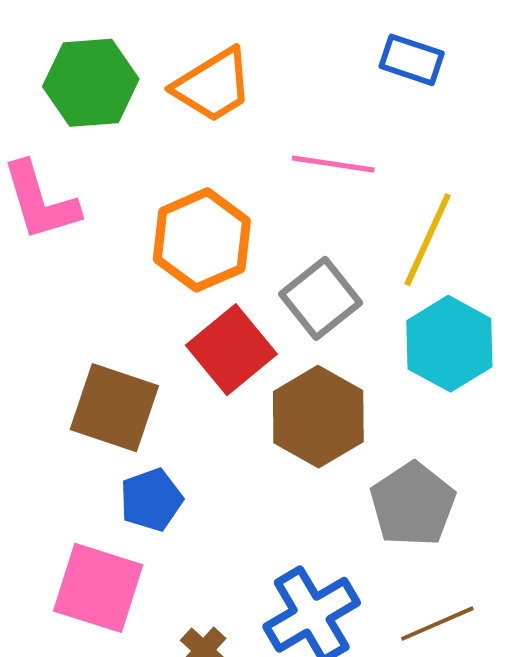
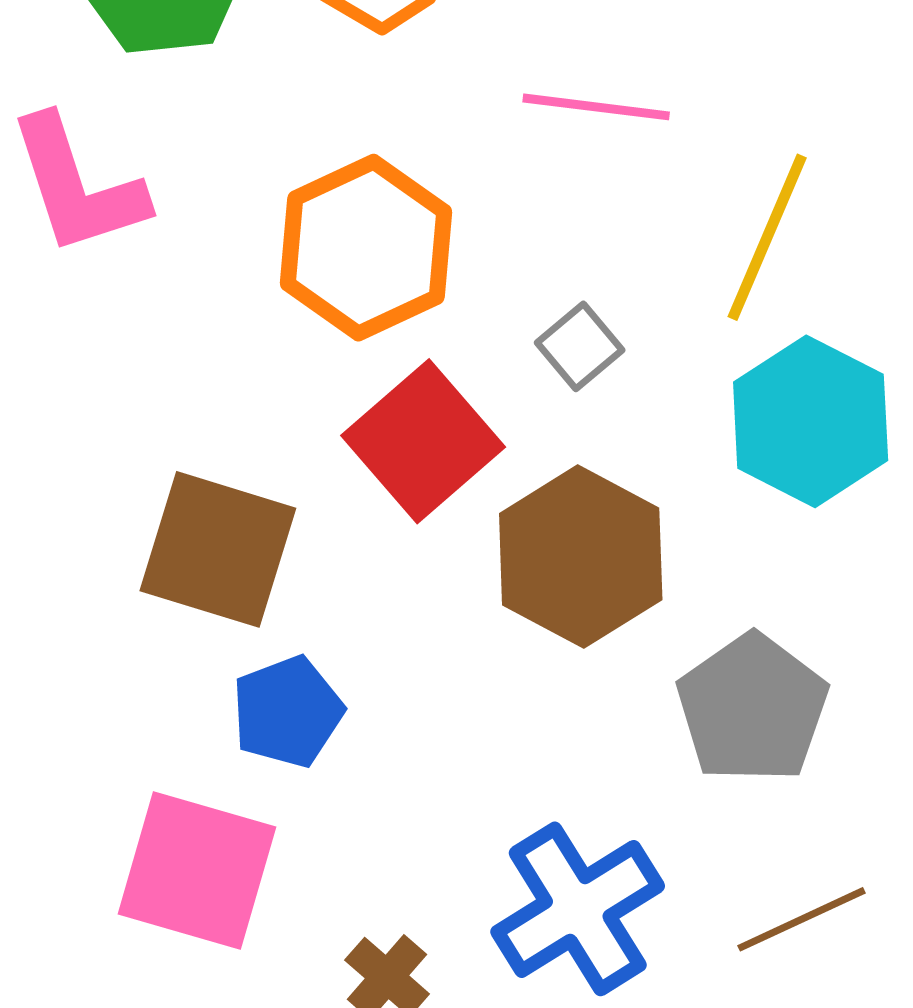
gray square: (321, 298) -> (580, 346), size x0.6

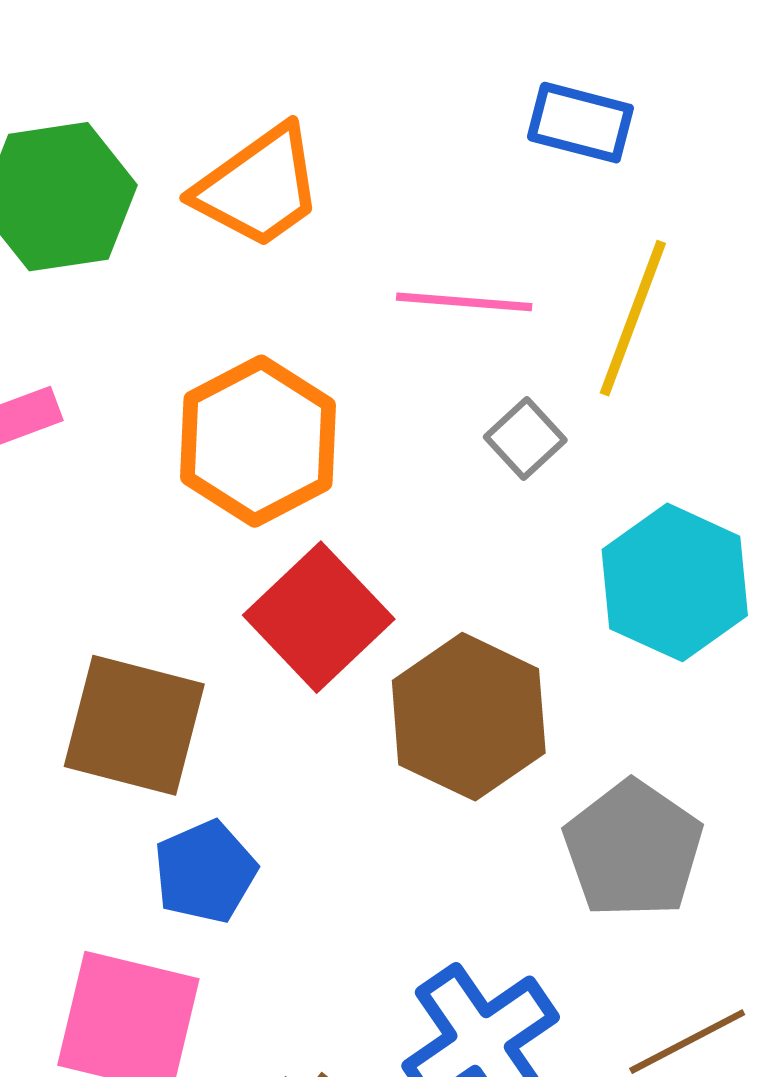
yellow line: (767, 237) -> (633, 318), moved
gray square: (580, 346) -> (525, 439), moved

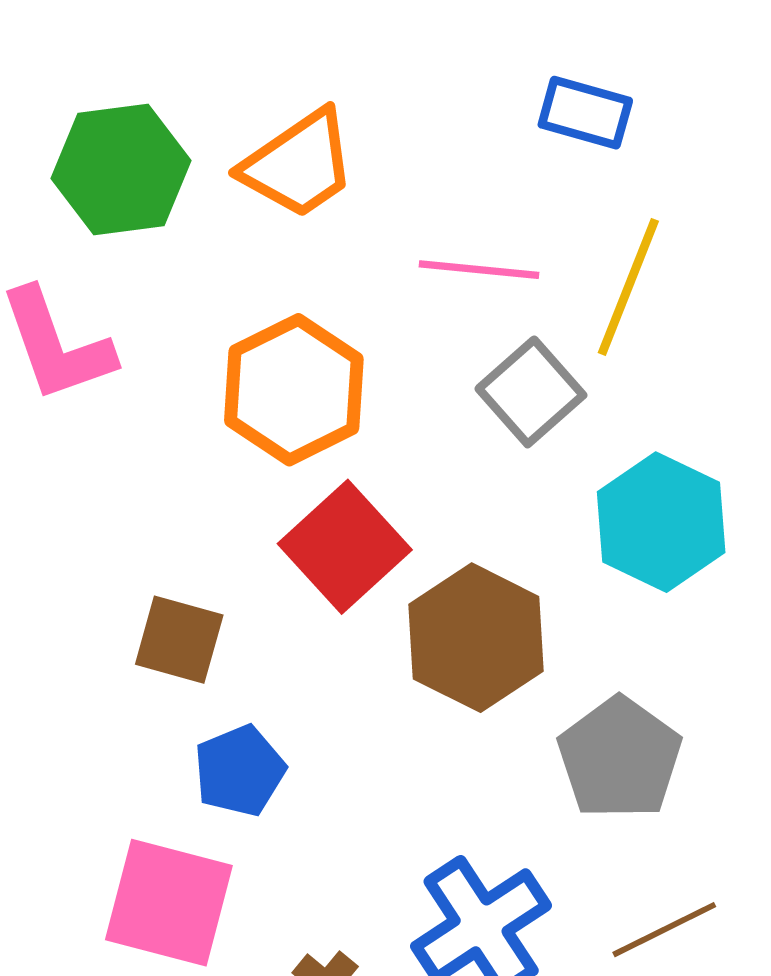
gray square: (525, 439) -> (531, 392), size x1.5
brown square: (134, 725) -> (179, 640), size x0.7

